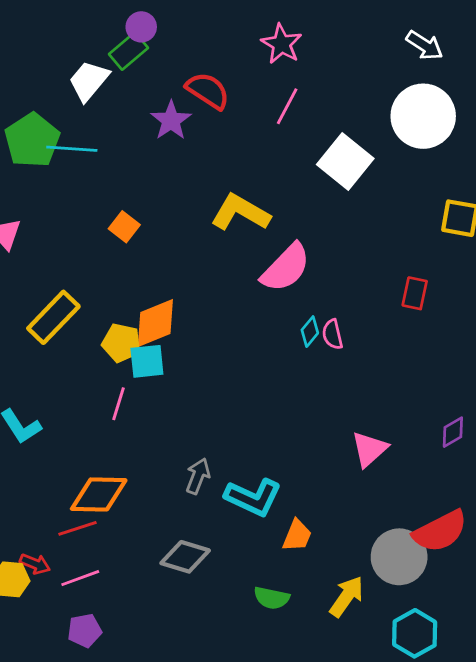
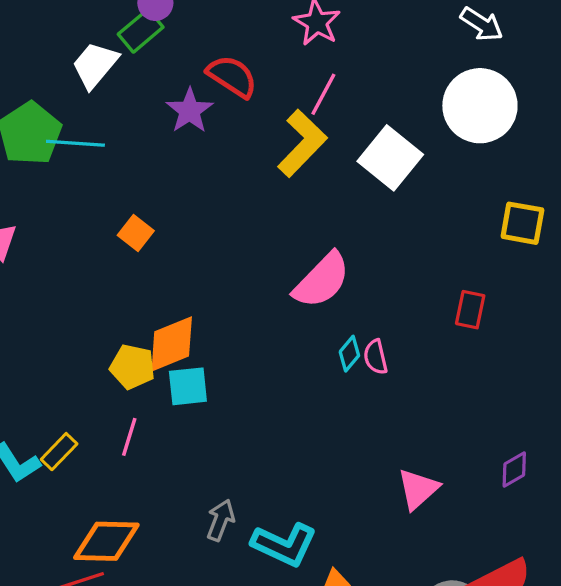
yellow L-shape: (240, 213) -> (302, 143), moved, turned 104
yellow rectangle: (53, 317) -> (59, 452), moved, size x0.6
cyan square: (147, 361) -> (188, 386), moved

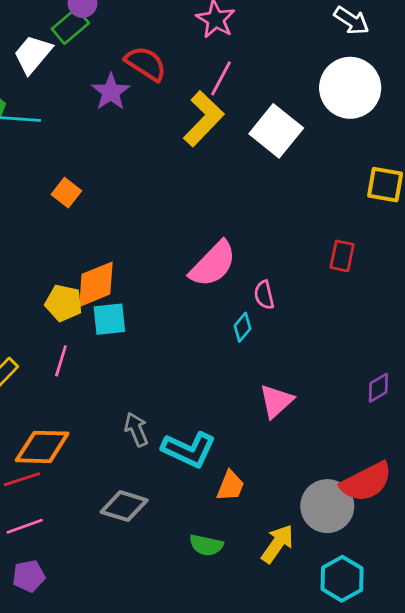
pink semicircle: (322, 280) -> (213, 264), moved
cyan diamond: (349, 354) -> (243, 327), moved
pink triangle: (418, 489) -> (276, 401), moved
gray arrow: (221, 520) -> (136, 429), turned -44

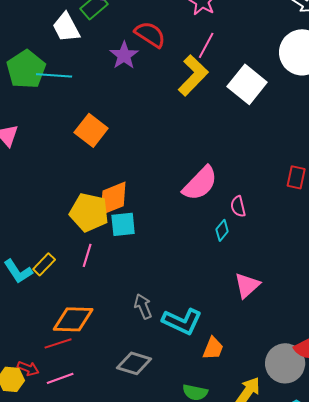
white trapezoid: (33, 54) -> (66, 27), turned -68
orange square: (66, 193) -> (91, 130), size x1.5
yellow pentagon: (64, 303) -> (89, 212), size x1.4

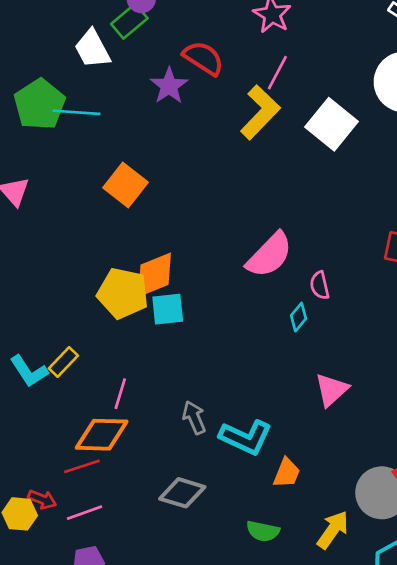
pink line: (87, 255) -> (120, 394), moved

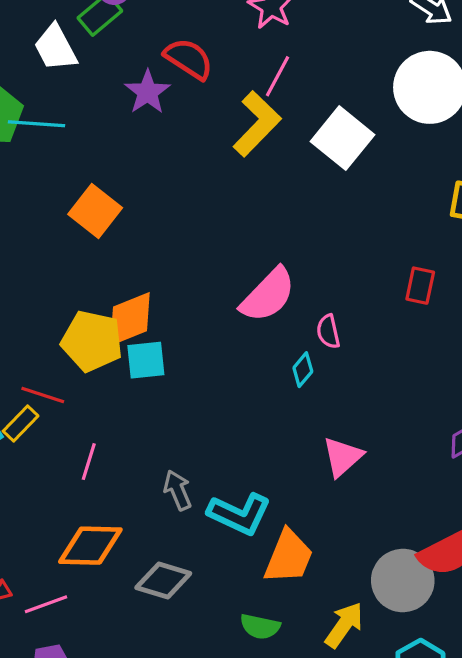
orange diamond: (102, 435) -> (90, 546), moved
red line: (82, 466) -> (43, 395), moved, turned 36
orange trapezoid: (287, 473) -> (289, 557), size x1.5

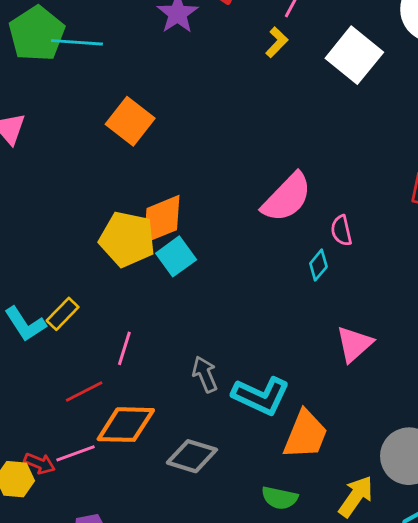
yellow L-shape: (257, 124) -> (277, 42), size x0.5
cyan square: (146, 360) -> (176, 256), turned -30
red line: (43, 395) -> (84, 392), moved, turned -45
pink line: (46, 604) -> (76, 453), moved

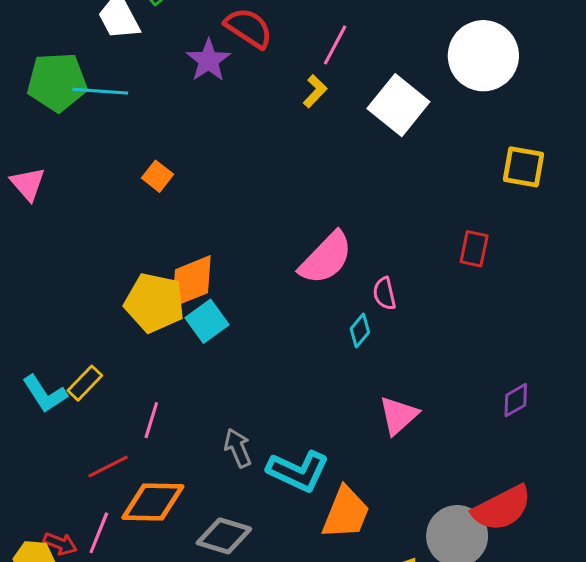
green pentagon: (37, 34) -> (57, 82), turned 30
orange square: (130, 121) -> (158, 176), size x0.6
pink line: (76, 453) -> (99, 533), turned -48

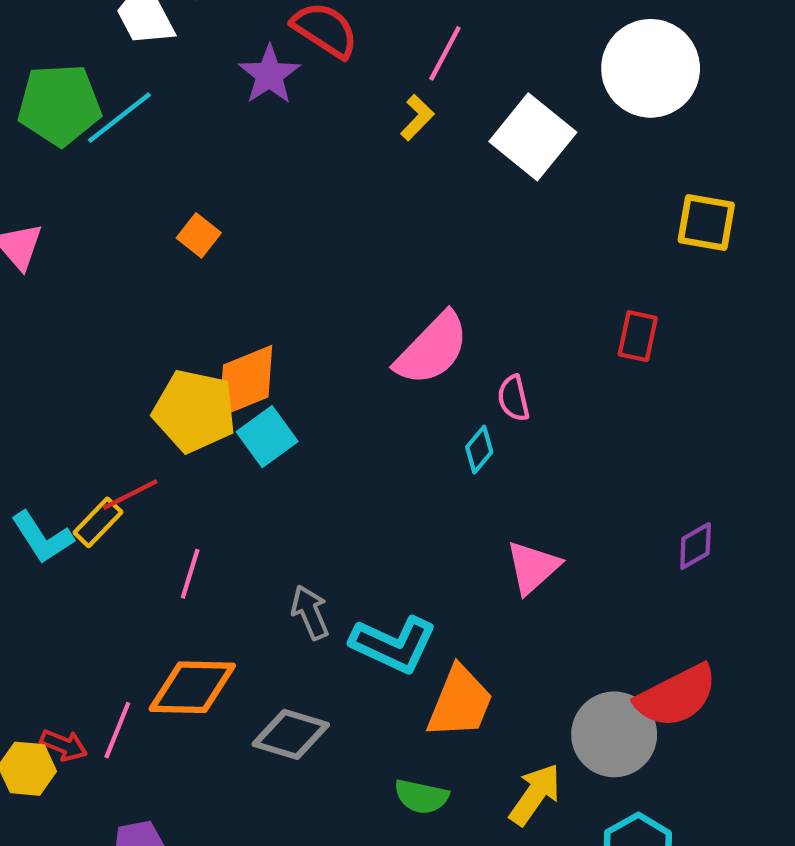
cyan line: (100, 91) -> (119, 118), turned -42
red line: (108, 466) -> (130, 495), moved

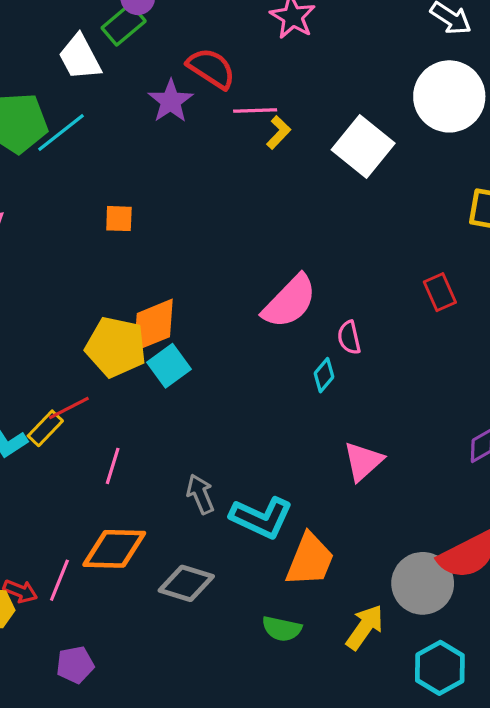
pink line: (445, 53) -> (255, 111), moved, turned 60
orange square: (199, 235) -> (119, 219), turned -36
red rectangle: (638, 336) -> (440, 292), turned -36

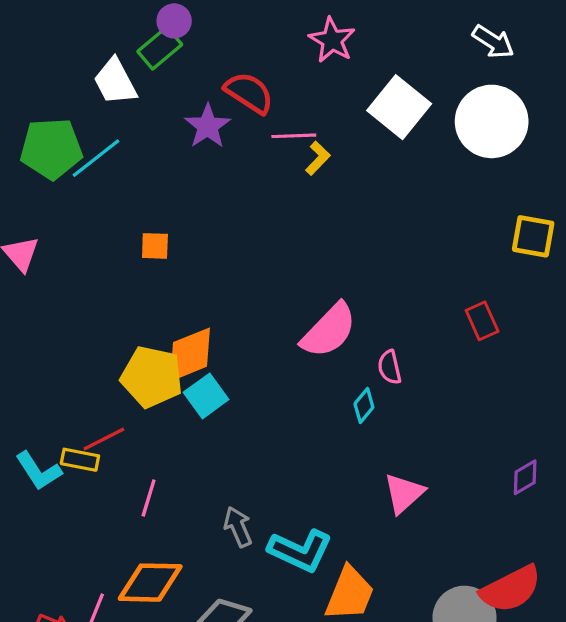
white square: (363, 147) -> (399, 107), moved
yellow rectangle: (45, 428) -> (80, 460), turned 57

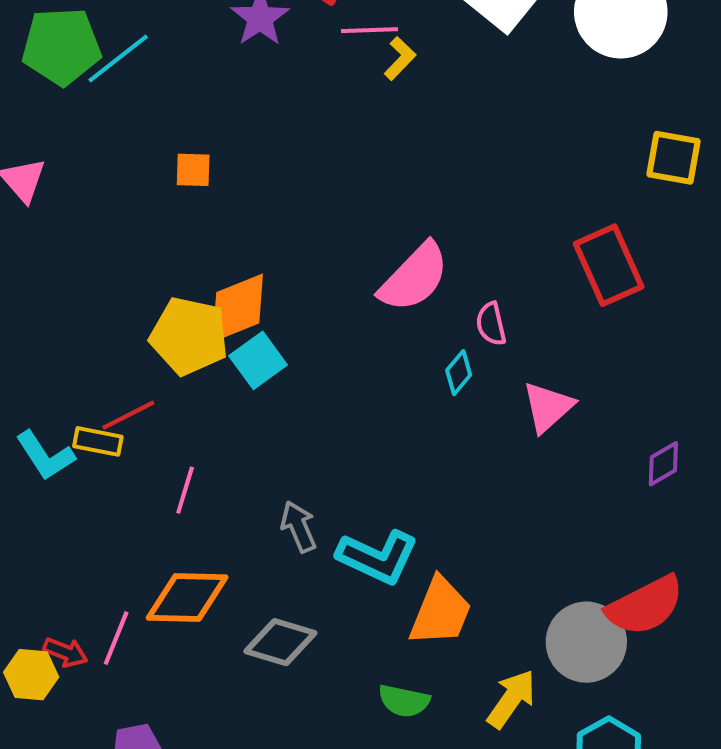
red rectangle: (482, 321) -> (609, 265), size x1.6
pink triangle: (404, 493) -> (548, 407), moved

